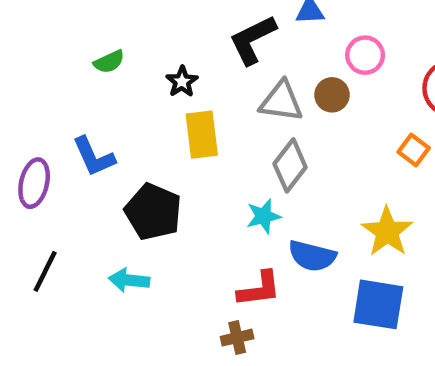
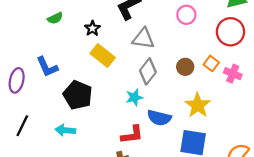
brown circle: (332, 95) -> (185, 67), moved
yellow rectangle: (202, 135) -> (103, 56), turned -45

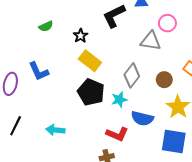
gray triangle: (143, 39) -> (151, 41), moved
brown circle: (185, 67) -> (164, 80), moved
black pentagon: (78, 95) -> (91, 92), moved
red L-shape: (132, 135) -> (117, 134), turned 30

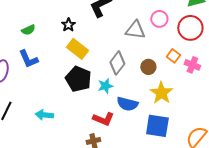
pink circle: (167, 23) -> (159, 19), moved
green semicircle: (46, 26) -> (28, 30), moved

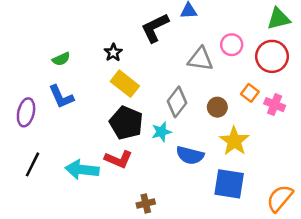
cyan arrow: (44, 115) -> (82, 170), size x1.4
red L-shape: (103, 119) -> (118, 159), moved

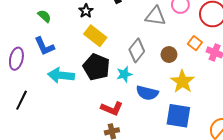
green semicircle: (61, 59) -> (44, 16), turned -112
red L-shape: (118, 159) -> (112, 108), moved
cyan arrow: (82, 170) -> (61, 75), moved

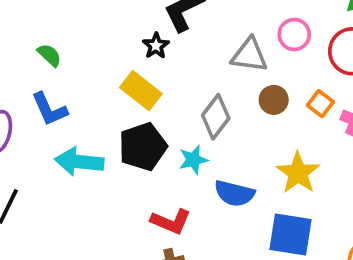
black star: (86, 11) -> (156, 46), moved
brown circle: (169, 55) -> (274, 100), moved
black pentagon: (96, 67) -> (143, 147), turned 30

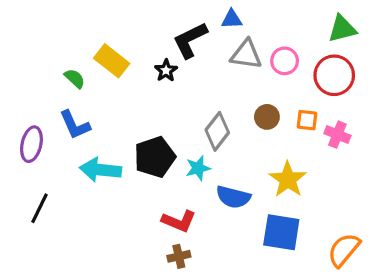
gray triangle: (249, 55) -> (246, 54), moved
yellow rectangle: (141, 91) -> (112, 61), moved
orange square: (320, 104) -> (307, 120), turned -30

